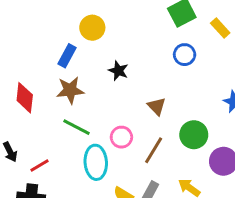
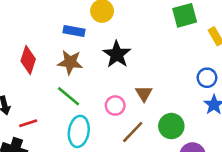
blue circle: (185, 55) -> (207, 78), moved
blue rectangle: (67, 56) -> (74, 31), turned 60
black star: (118, 71) -> (117, 54), size x1.5
pink circle: (121, 137) -> (115, 106), moved

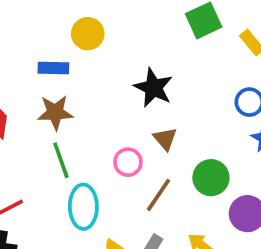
black star: (117, 54) -> (153, 88), moved
green line: (69, 96) -> (61, 160), turned 40

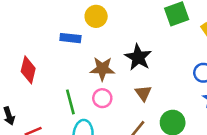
brown star: (55, 112) -> (102, 69), moved
pink circle: (128, 162) -> (102, 98), moved

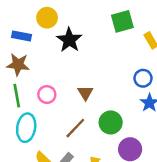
black star: (138, 57) -> (69, 40), moved
brown star: (102, 69) -> (18, 65), moved

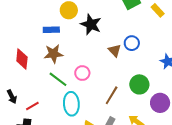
blue circle: (143, 78) -> (132, 43), moved
brown triangle: (85, 93) -> (115, 50), moved
green line: (17, 96) -> (58, 79), turned -30

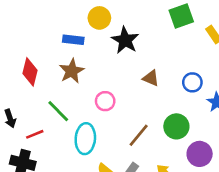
blue circle: (132, 43) -> (192, 82), moved
brown triangle: (115, 50) -> (151, 78), turned -32
brown star: (53, 54) -> (72, 71), turned -30
green line: (58, 79) -> (58, 111), moved

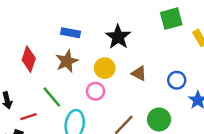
yellow circle: (99, 18) -> (105, 68), moved

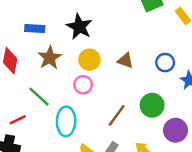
blue rectangle: (71, 33) -> (35, 29), moved
black star: (118, 37) -> (79, 27), moved

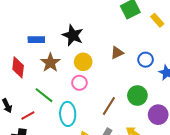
brown triangle: (125, 61) -> (117, 53), moved, turned -40

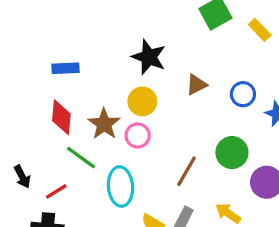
black star: (73, 35) -> (149, 57), moved
brown star: (50, 63) -> (104, 124), moved
red diamond: (18, 67) -> (61, 117), moved

